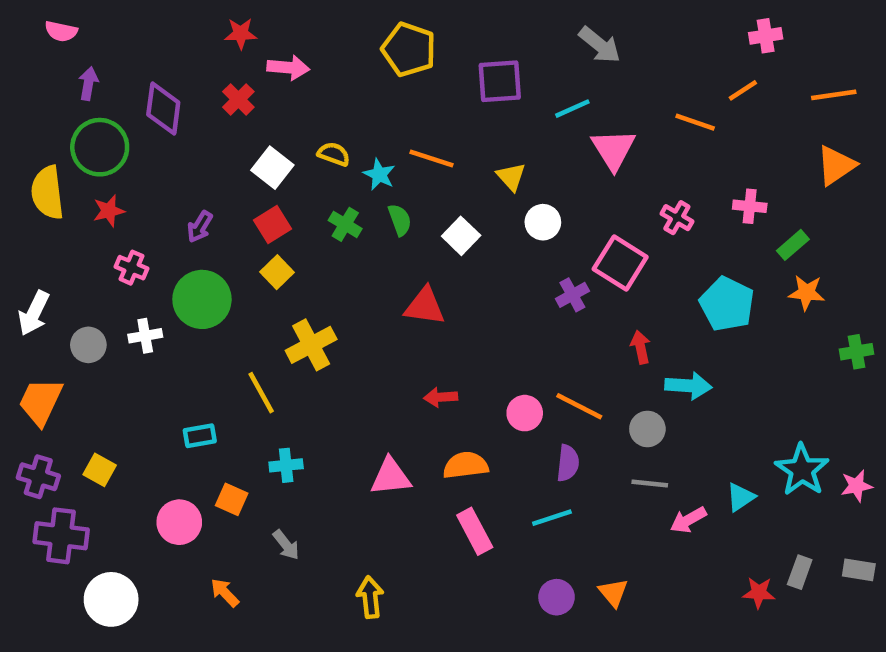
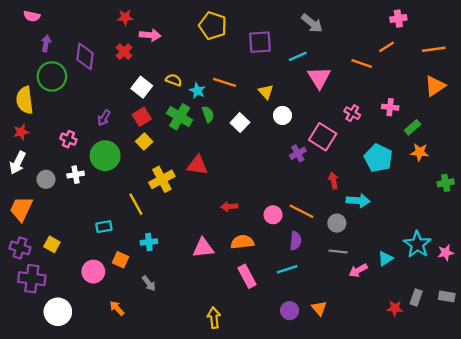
red star: (109, 211) -> (21, 132), moved
green cross: (345, 224) -> (180, 117), size x1.5
red triangle: (425, 306) -> (197, 165), moved
yellow arrow: (370, 597) -> (214, 318), moved

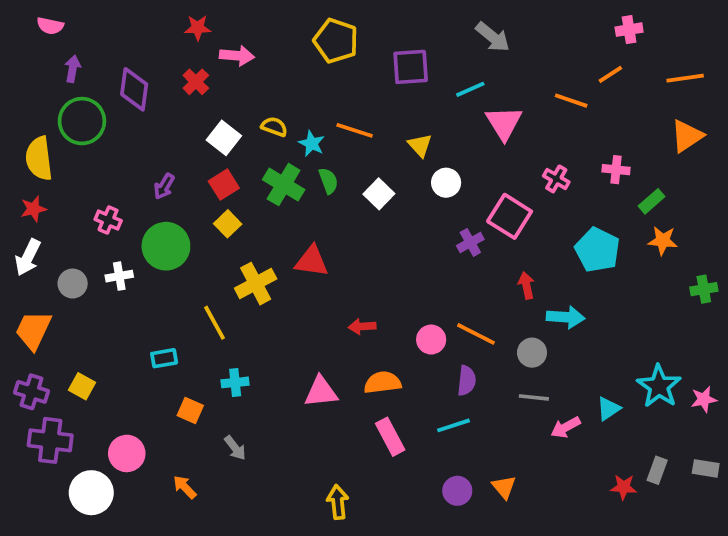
pink circle: (93, 272) -> (127, 453), moved

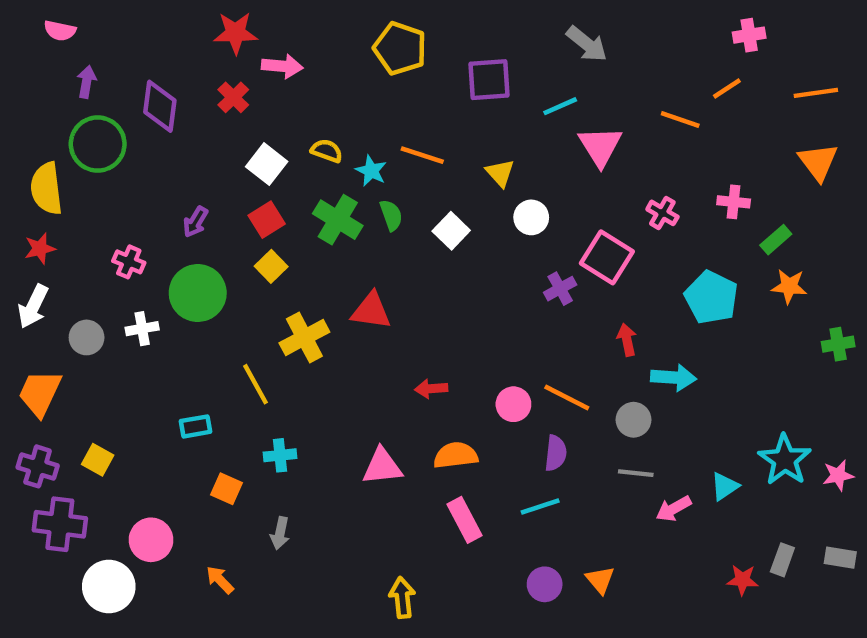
red star: (198, 28) -> (235, 33), size x1.4
orange triangle: (687, 136) -> (818, 162), turned -33
gray arrow: (235, 448) -> (280, 533), turned 50

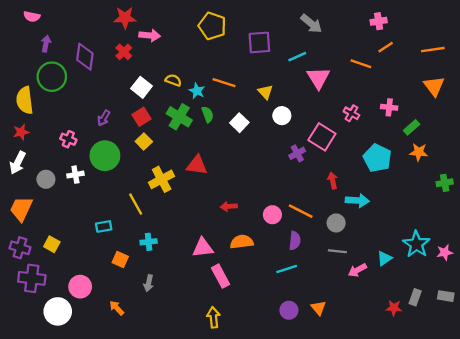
pink cross: (749, 35) -> (379, 21), moved
pink rectangle: (465, 520) -> (221, 276), moved

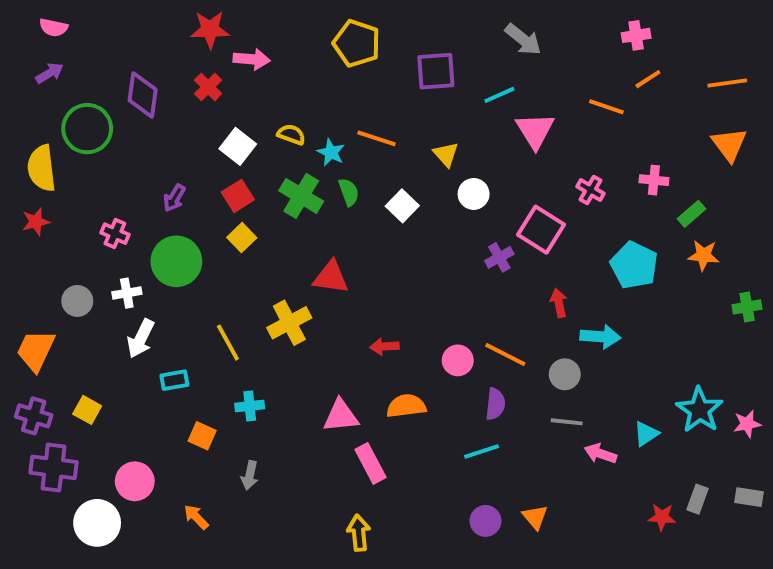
purple arrow: (46, 44) -> (50, 73), moved, turned 49
white arrow: (18, 163) -> (141, 339), moved
yellow cross: (162, 179) -> (289, 323), moved
pink arrow: (357, 270) -> (600, 454), turned 48

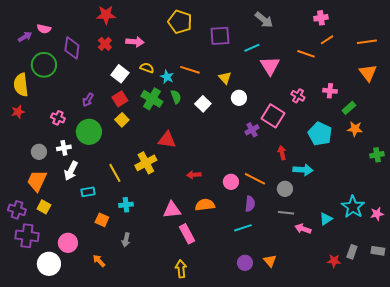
pink semicircle: (54, 28) -> (44, 29), moved
pink arrow: (252, 59) -> (135, 42), moved
orange trapezoid: (36, 351) -> (37, 181), moved

